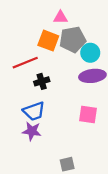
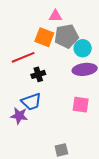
purple star: (32, 131) -> (19, 116), moved

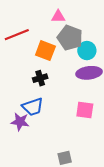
gray pentagon: (66, 36) -> (70, 38), turned 30
orange square: (44, 37) -> (45, 51), moved
red line: (23, 57) -> (17, 35), moved

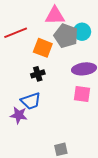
pink triangle: (58, 17) -> (55, 16), size x1.5
cyan circle: (87, 51) -> (82, 32), moved
pink square: (85, 110) -> (82, 94), moved

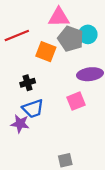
black cross: (38, 74) -> (28, 83), moved
pink square: (82, 94) -> (76, 101), moved, turned -30

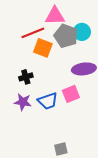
red line: (17, 35) -> (33, 33), moved
blue trapezoid: (33, 109) -> (48, 101), moved
purple star: (20, 124) -> (23, 102), moved

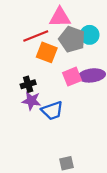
pink square: (71, 94) -> (72, 77), moved
purple star: (23, 102) -> (31, 101), moved

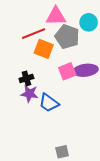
cyan circle: (90, 35) -> (89, 22), moved
blue trapezoid: (52, 111) -> (49, 103), turned 55

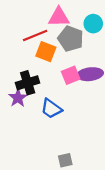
black cross: (26, 78) -> (28, 83), size x1.5
purple star: (29, 94) -> (18, 98), moved, turned 30

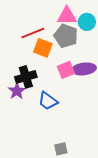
pink triangle: (59, 17) -> (67, 16), moved

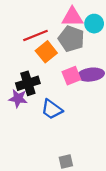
orange square: (43, 48) -> (46, 52), turned 30
purple star: (17, 91) -> (18, 98), turned -30

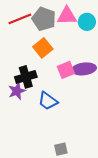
red line: (35, 35) -> (20, 19), moved
gray pentagon: (71, 39) -> (44, 19), moved
purple star: (18, 98) -> (17, 91), turned -30

